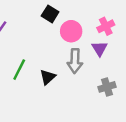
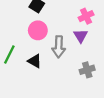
pink circle: (71, 31) -> (38, 30), moved
black triangle: (48, 77) -> (35, 61), turned -48

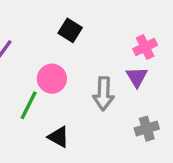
pink circle: (38, 30) -> (52, 79), moved
black triangle: (35, 61) -> (59, 137), moved

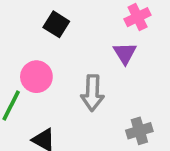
pink cross: (145, 47) -> (138, 17), moved
purple triangle: (137, 77) -> (125, 53), moved

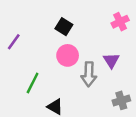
purple triangle: (125, 53) -> (111, 60), moved
pink circle: (36, 77) -> (68, 55), moved

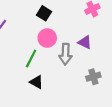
purple triangle: (111, 60) -> (85, 42), turned -32
green line: (33, 83) -> (31, 58), moved

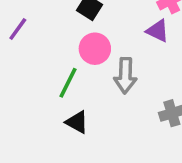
purple triangle: (85, 42) -> (158, 31), moved

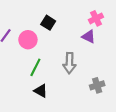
pink circle: (95, 49) -> (28, 40), moved

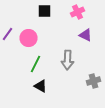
pink cross: (96, 18) -> (78, 12), moved
black square: (48, 23) -> (45, 11), moved, turned -32

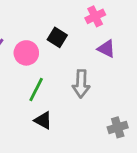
black square: (45, 11) -> (57, 37), moved, turned 32
gray cross: (94, 81) -> (118, 127), moved

